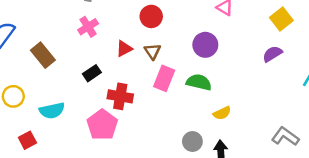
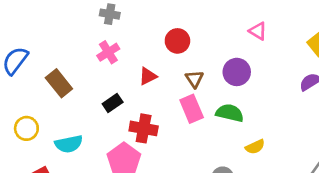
brown triangle: (152, 51) -> (194, 79), moved
pink rectangle: (164, 78) -> (192, 109), turned -45

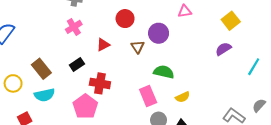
pink triangle: (258, 31) -> (185, 11), turned -40
purple circle: (237, 72) -> (159, 33), moved
brown rectangle: (59, 83) -> (41, 69), moved
pink rectangle: (192, 109) -> (148, 96), moved

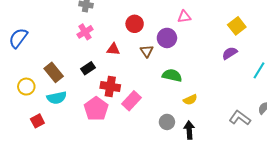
pink triangle: (185, 11) -> (184, 17), moved
red triangle: (103, 45) -> (113, 49), turned 32
pink rectangle: (148, 96) -> (132, 101), moved, turned 66

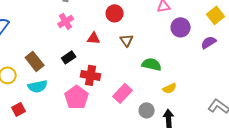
purple circle: (167, 38) -> (181, 27), moved
pink rectangle: (132, 101) -> (123, 93), moved

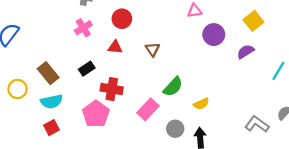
red circle: (115, 13) -> (122, 19), moved
green semicircle: (152, 64) -> (173, 87), moved, turned 120
red square: (19, 109) -> (52, 128), moved

